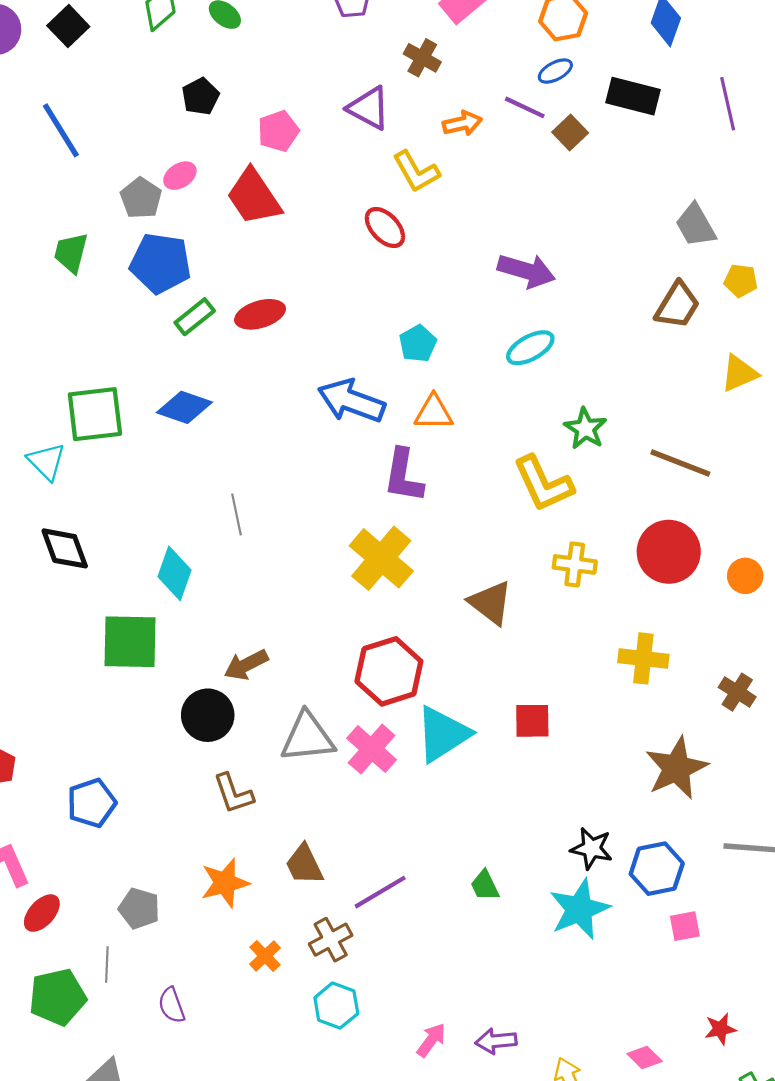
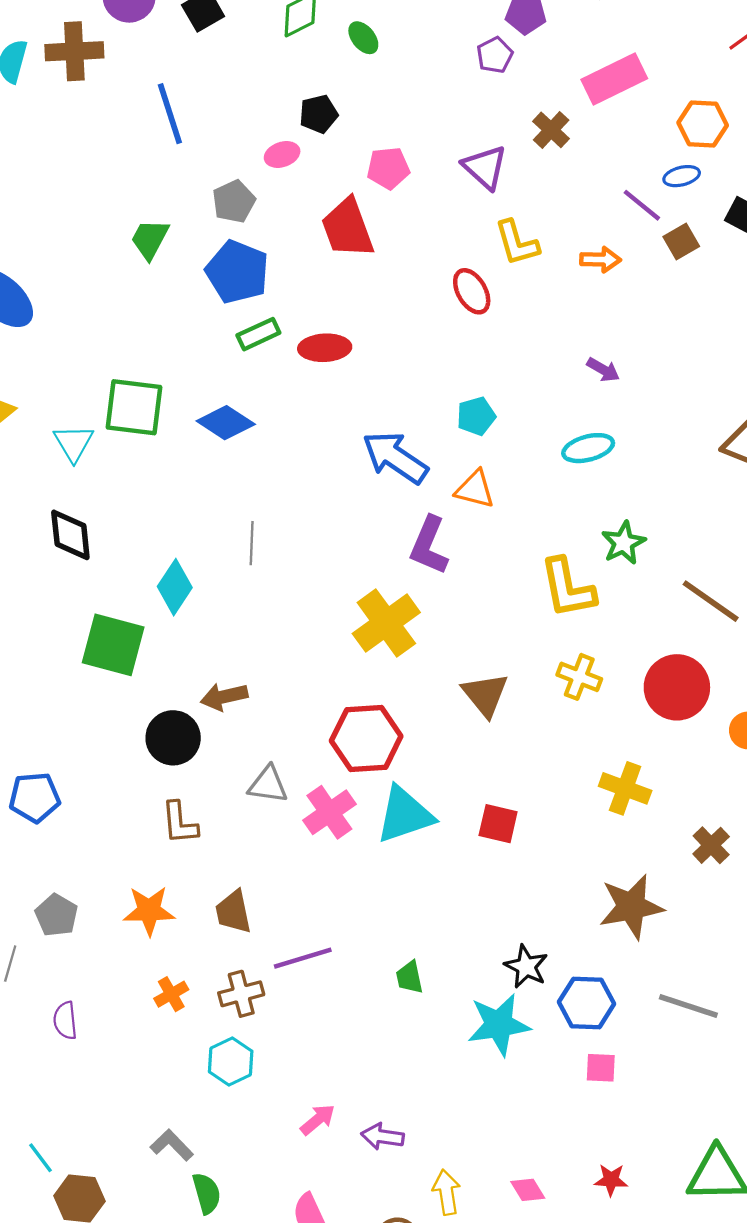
orange arrow: (462, 123) -> (601, 260), moved
pink ellipse: (180, 176) -> (282, 154), moved
purple arrow: (526, 271) -> (603, 370), size x0.6
gray triangle: (308, 737) -> (268, 785), size x0.7

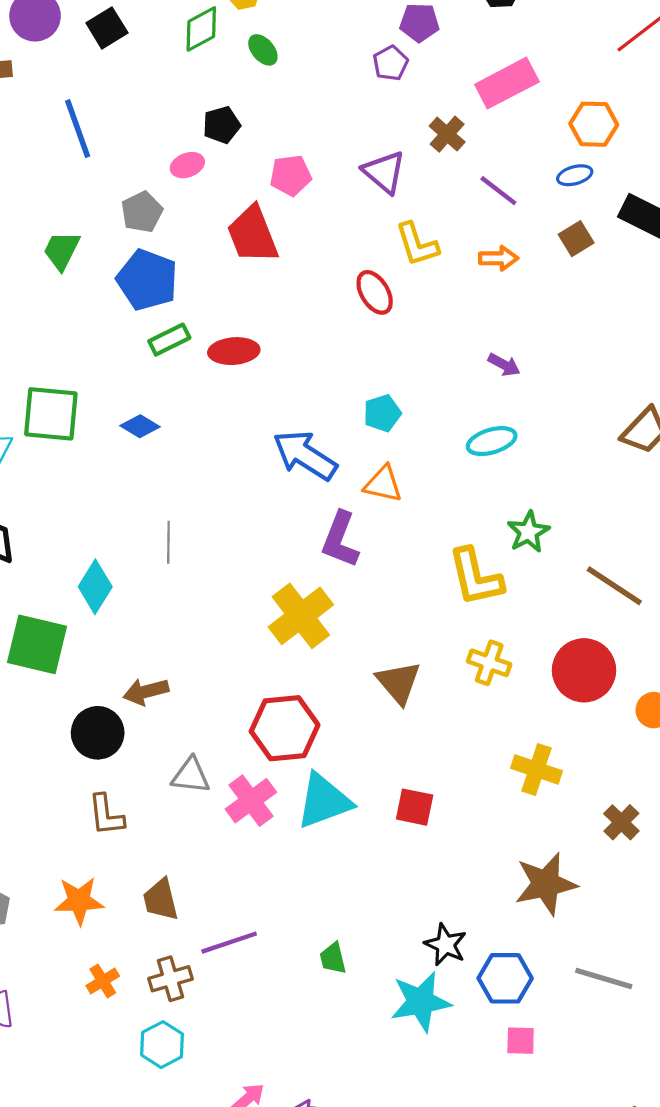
purple line: (642, 205) -> (498, 191), moved
blue diamond: (226, 423) -> (140, 426), size x0.7

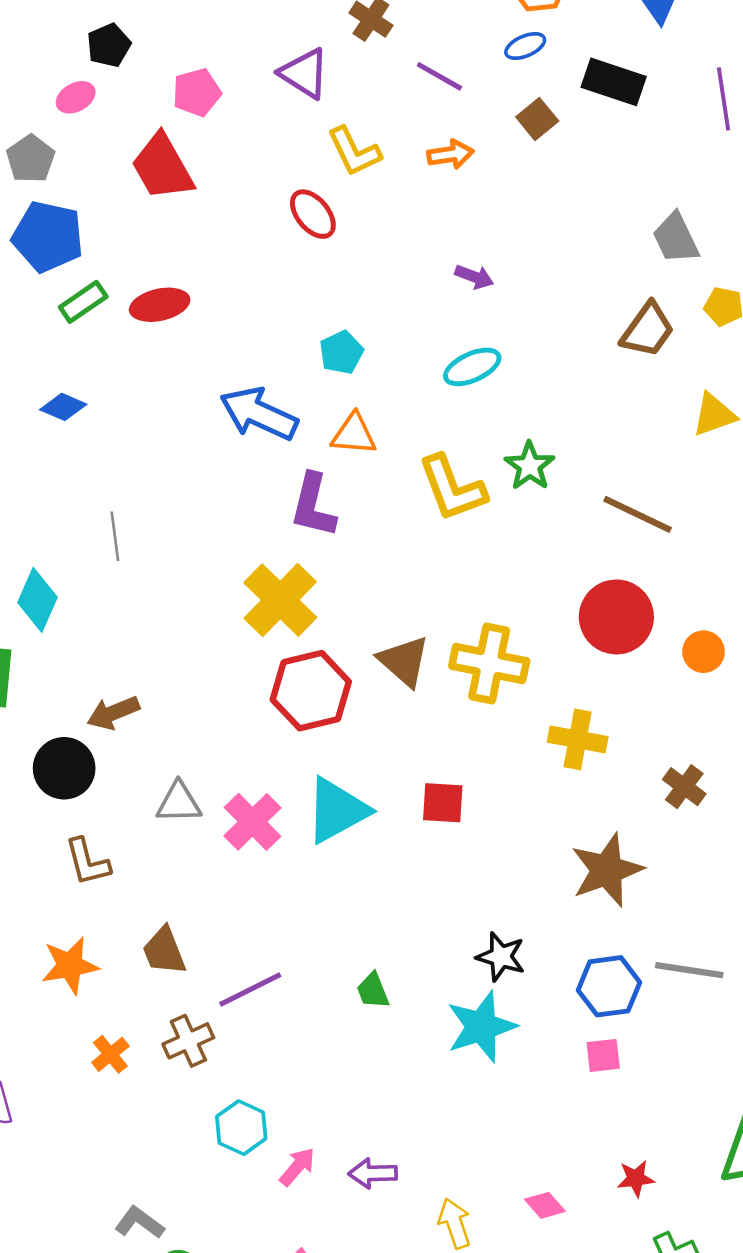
yellow L-shape: (476, 577) -> (452, 488), moved
yellow cross: (489, 663) -> (489, 664), moved, size x1.5
red hexagon: (285, 728) -> (311, 691), moved
blue hexagon: (505, 978) -> (609, 986), moved
cyan hexagon: (162, 1045) -> (241, 1128), moved

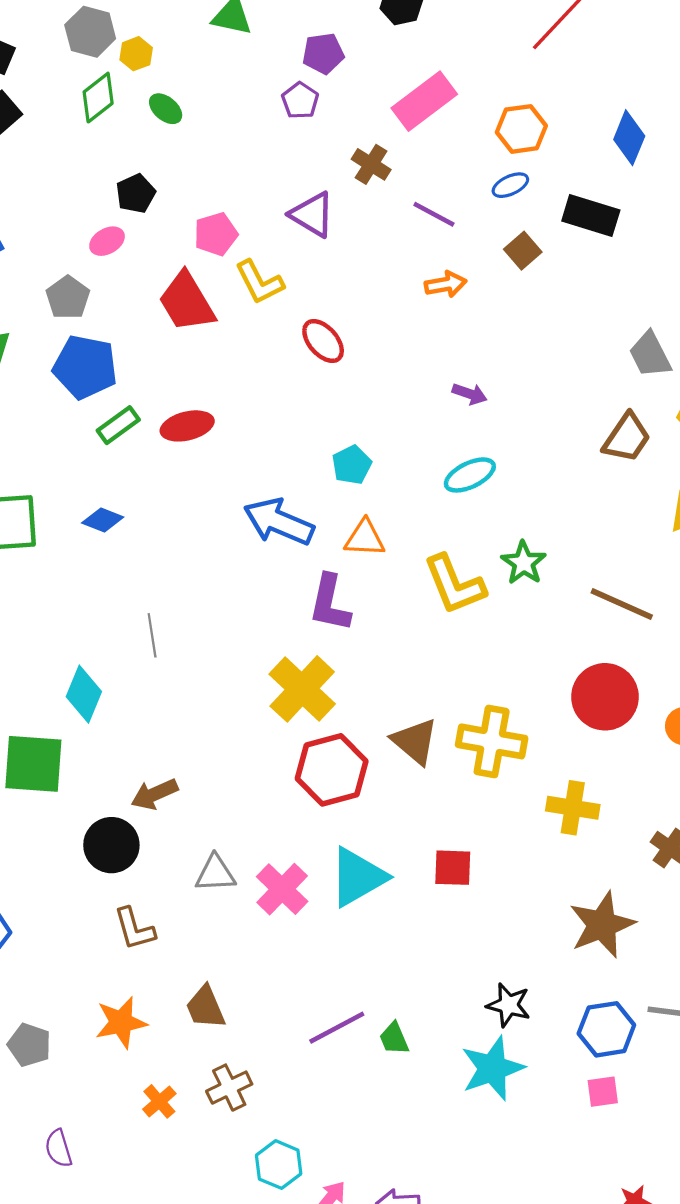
yellow L-shape: (354, 152) -> (259, 282), moved
purple line: (250, 990) -> (337, 1028), moved

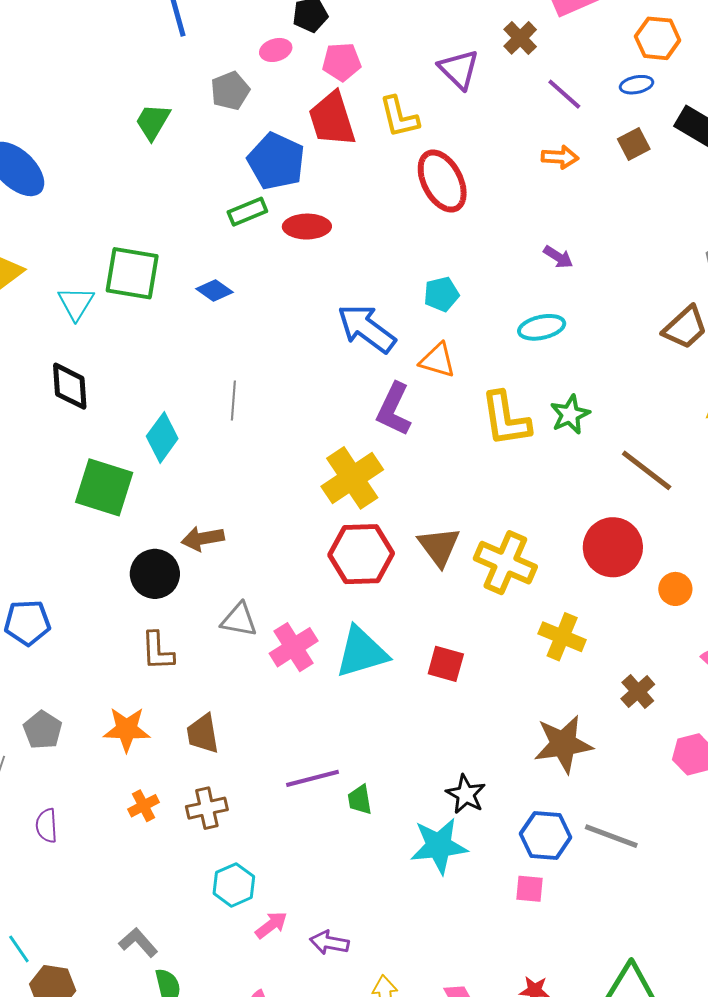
pink pentagon: (216, 234) -> (342, 62), moved
red ellipse: (323, 341) -> (442, 181), size x1.5
blue pentagon: (85, 367) -> (276, 161), moved

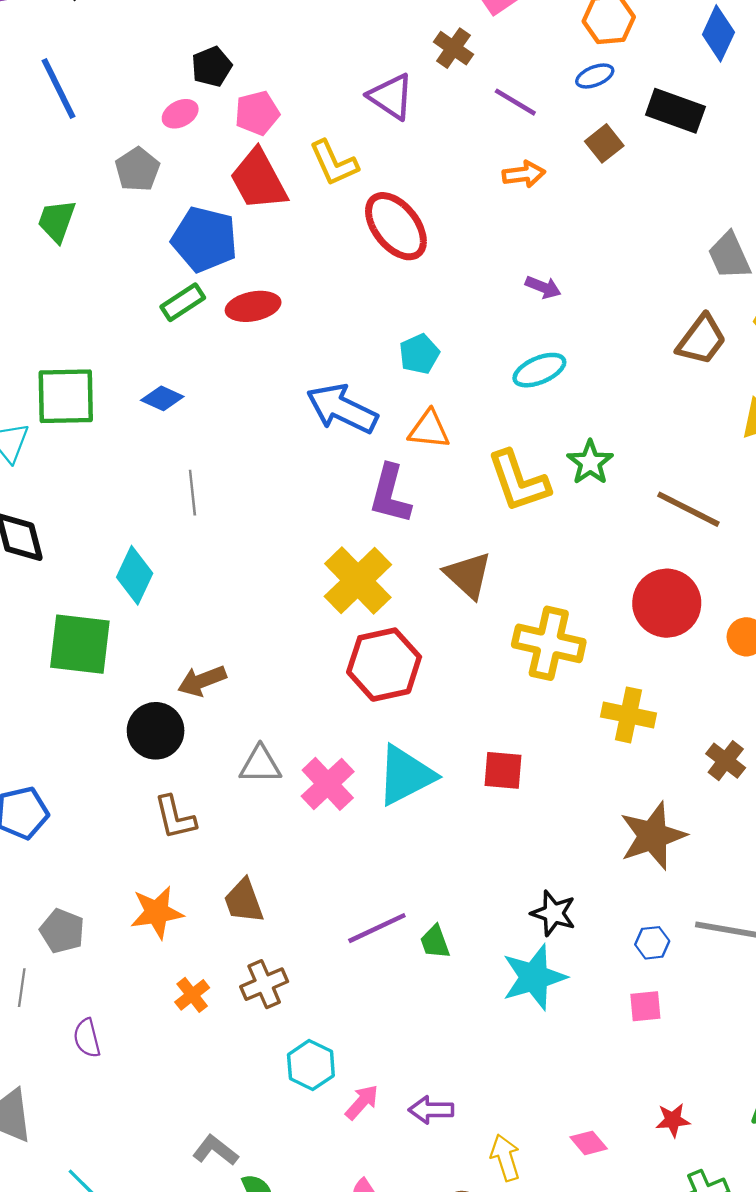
gray line: (233, 401) -> (192, 493), moved
brown triangle: (439, 547) -> (468, 575), moved
blue hexagon: (546, 835) -> (652, 943), size x0.6

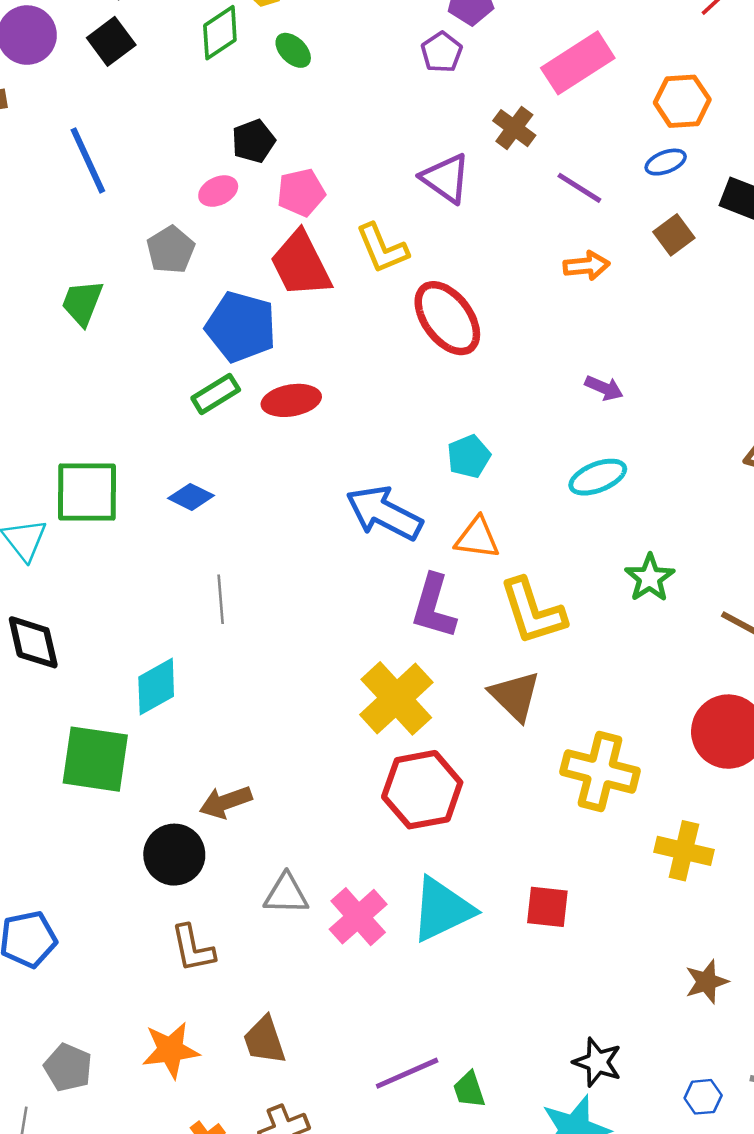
yellow L-shape: (518, 481) -> (533, 611), moved
cyan diamond: (135, 575) -> (156, 687), turned 34
brown star: (653, 836) -> (707, 982), size x0.6

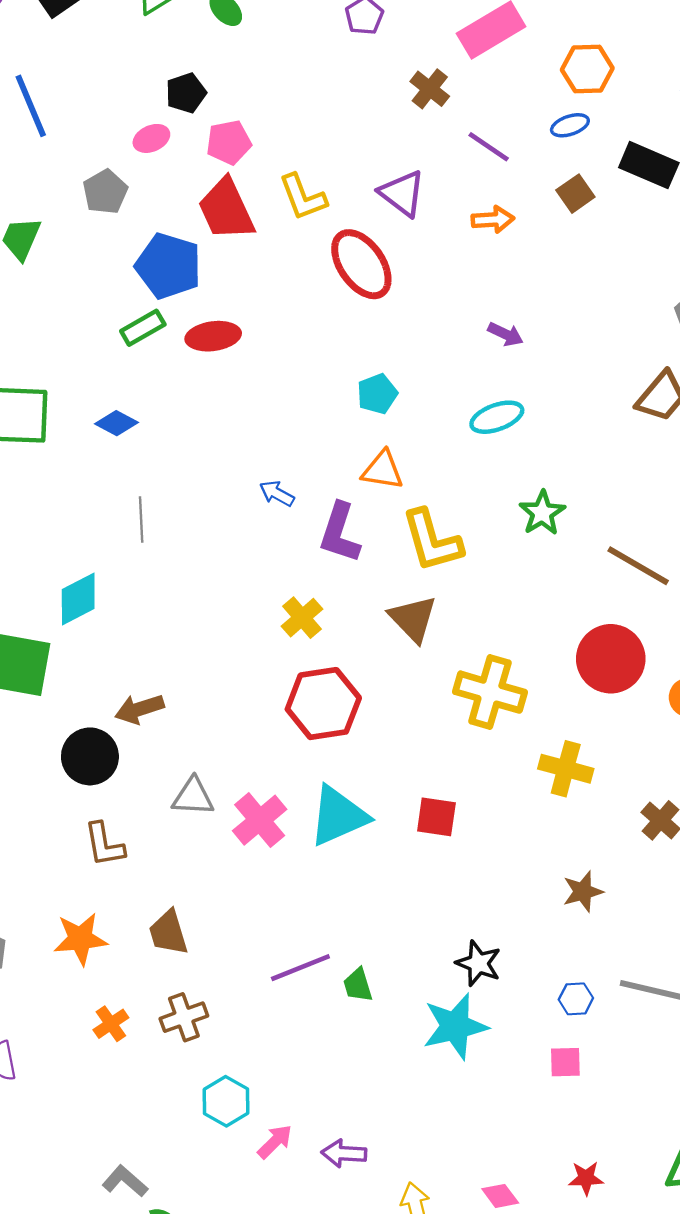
purple triangle: (446, 178) -> (402, 193), moved
blue arrow: (384, 513) -> (277, 493), moved, size x0.5
yellow cross: (396, 698) -> (302, 618), size x0.6

